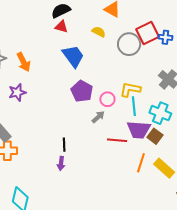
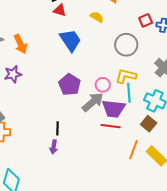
red square: (148, 33) -> (146, 20), size x0.6
gray circle: (129, 44) -> (126, 45), moved
purple pentagon: (82, 91) -> (70, 85), moved
gray arrow: (98, 117) -> (93, 102), size x1.6
purple trapezoid: (139, 130) -> (114, 109), moved

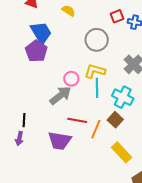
purple pentagon: (70, 85) -> (36, 51), moved
purple trapezoid: (114, 109) -> (60, 141), moved
orange line: (134, 150) -> (96, 129), moved

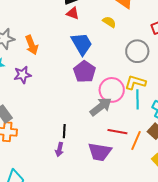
purple pentagon: (36, 51) -> (84, 72), moved
pink circle: (71, 79) -> (112, 90), size x1.6

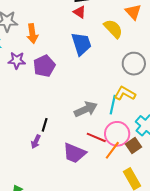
yellow semicircle: (109, 22) -> (113, 29), size x1.5
purple pentagon: (84, 72) -> (44, 66), moved
pink circle: (112, 90) -> (117, 134), moved
cyan line: (137, 99) -> (113, 105), moved

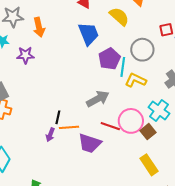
purple pentagon: (44, 66) -> (109, 59), moved
cyan line: (113, 105) -> (123, 67), moved
orange line: (112, 150) -> (69, 127), moved, turned 54

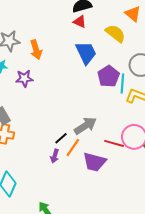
gray arrow: (98, 99) -> (85, 126), moved
black line: (58, 117) -> (61, 138), turned 40
orange line: (69, 127) -> (73, 147), turned -48

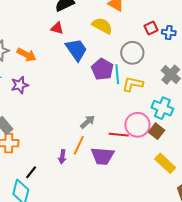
red triangle: (80, 22) -> (57, 28), moved
orange arrow: (36, 50) -> (27, 55), turned -36
gray arrow: (85, 126) -> (88, 122), size x0.7
black line: (61, 138) -> (31, 172), moved

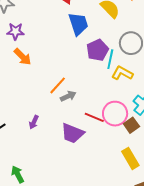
orange arrow: (27, 55) -> (23, 57), moved
purple star: (20, 85) -> (15, 31), moved
orange line: (79, 145) -> (58, 85), moved

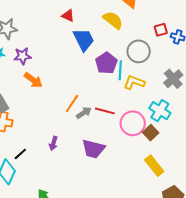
red line: (94, 117) -> (105, 111), moved

